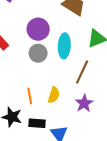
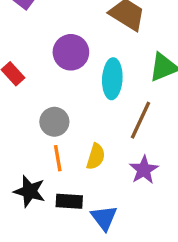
gray circle: (38, 53) -> (54, 122), moved

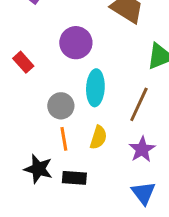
cyan ellipse: (112, 79) -> (95, 88), moved
blue triangle: (104, 218) -> (143, 193), moved

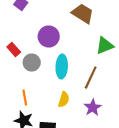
gray circle: (61, 106) -> (32, 62), moved
orange line: (64, 139) -> (25, 98), moved

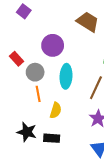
orange line: (25, 98) -> (38, 94), moved
yellow semicircle: (64, 100) -> (56, 110), moved

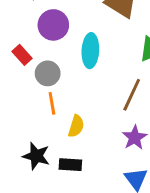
purple circle: (53, 45) -> (53, 25), moved
cyan ellipse: (66, 76) -> (90, 51), moved

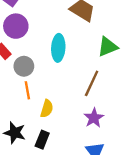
purple circle: (53, 25) -> (16, 26), moved
black rectangle: (70, 165) -> (42, 140), turned -72

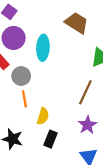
cyan ellipse: (58, 48) -> (43, 48), moved
black rectangle: (42, 140) -> (51, 139), moved

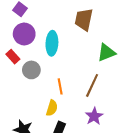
brown trapezoid: (77, 23) -> (84, 20), turned -110
orange line: (24, 99) -> (60, 86), moved

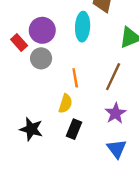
purple circle: (24, 34) -> (42, 30), moved
cyan ellipse: (52, 43) -> (83, 27), moved

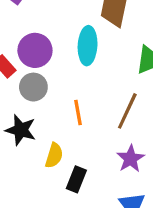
yellow semicircle: (65, 104) -> (54, 155), moved
black star: (31, 129) -> (21, 130), moved

